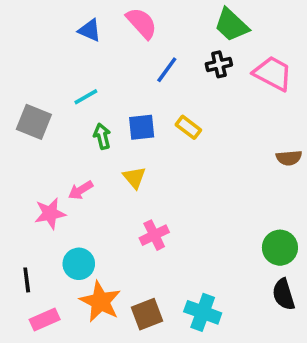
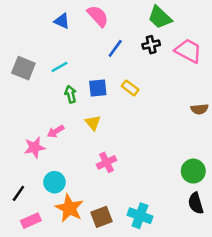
gray square: (34, 122) -> (23, 68), moved
black line: (27, 280) -> (18, 193), turned 42

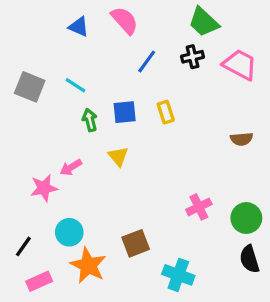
cyan line: (59, 67) -> (76, 85), turned 63
yellow rectangle: (130, 88) -> (166, 112), turned 35
brown semicircle: (199, 109) -> (242, 139), moved
pink cross: (106, 162) -> (199, 207), moved
brown square: (102, 217) -> (136, 243), moved

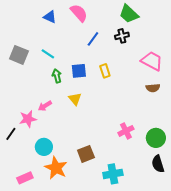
pink trapezoid: (240, 65) -> (152, 61), moved
black line: (23, 246) -> (11, 134), moved
cyan cross: (178, 275) -> (113, 174), turned -30

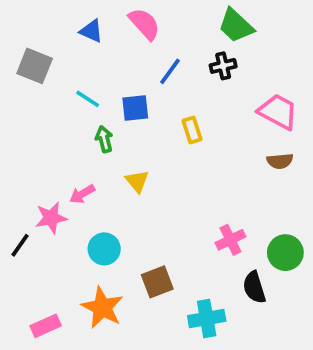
gray square: (19, 55) -> (35, 66), moved
blue square: (79, 71) -> (135, 108), moved
cyan circle: (44, 147) -> (104, 249), moved
black semicircle: (158, 164) -> (254, 287), moved

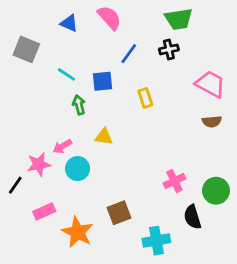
green trapezoid: (236, 26) -> (179, 19), turned -52
yellow triangle: (137, 181) -> (104, 137), turned -42
cyan circle: (104, 249) -> (78, 169), moved
pink rectangle: (46, 326) -> (44, 211), moved

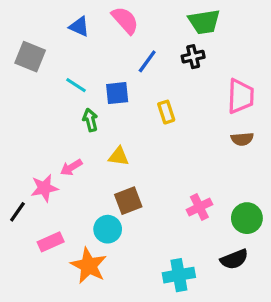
pink trapezoid: (210, 84) -> (241, 96), turned 64
cyan circle: (78, 169) -> (108, 229), moved
brown square: (119, 213) -> (128, 201), moved
black semicircle: (192, 217) -> (234, 259), moved, turned -95

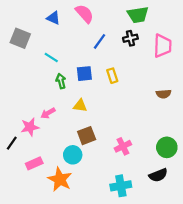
blue square: (117, 93) -> (84, 74), moved
pink trapezoid: (241, 96) -> (163, 46), moved
pink cross: (199, 207) -> (123, 146), moved

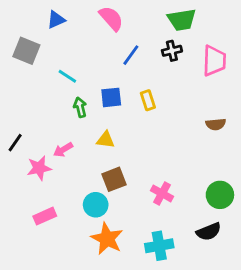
blue triangle: (53, 18) -> (56, 20), moved, turned -48
black line: (12, 143) -> (15, 143), moved
pink cross: (123, 146) -> (162, 193), turned -35
orange star: (60, 179) -> (107, 239), moved

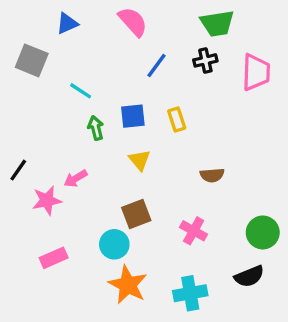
brown semicircle: (216, 124) -> (212, 175), moved
yellow triangle: (106, 140) -> (140, 160), moved, turned 42

